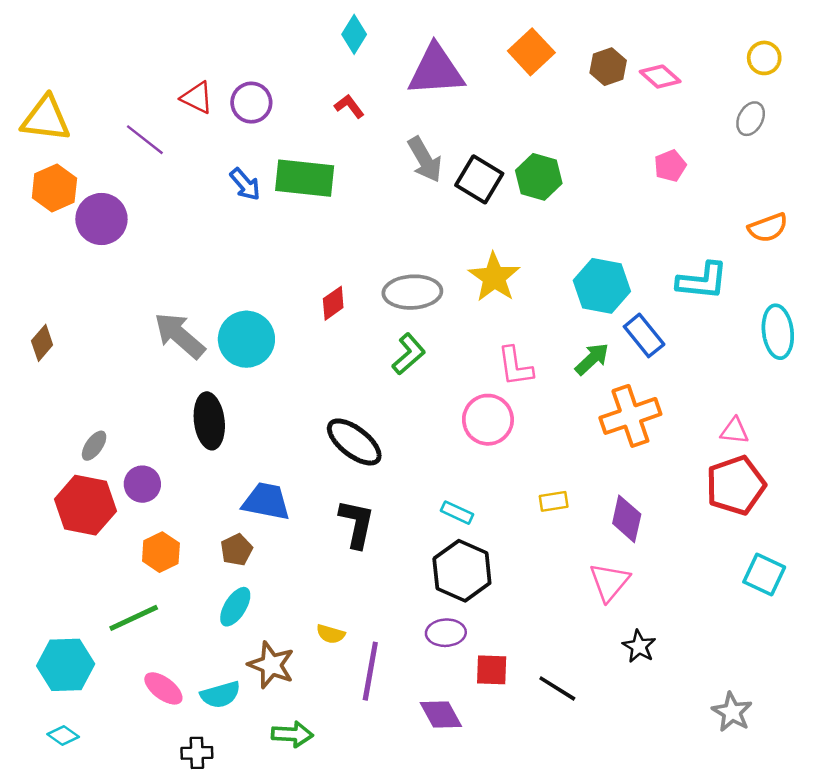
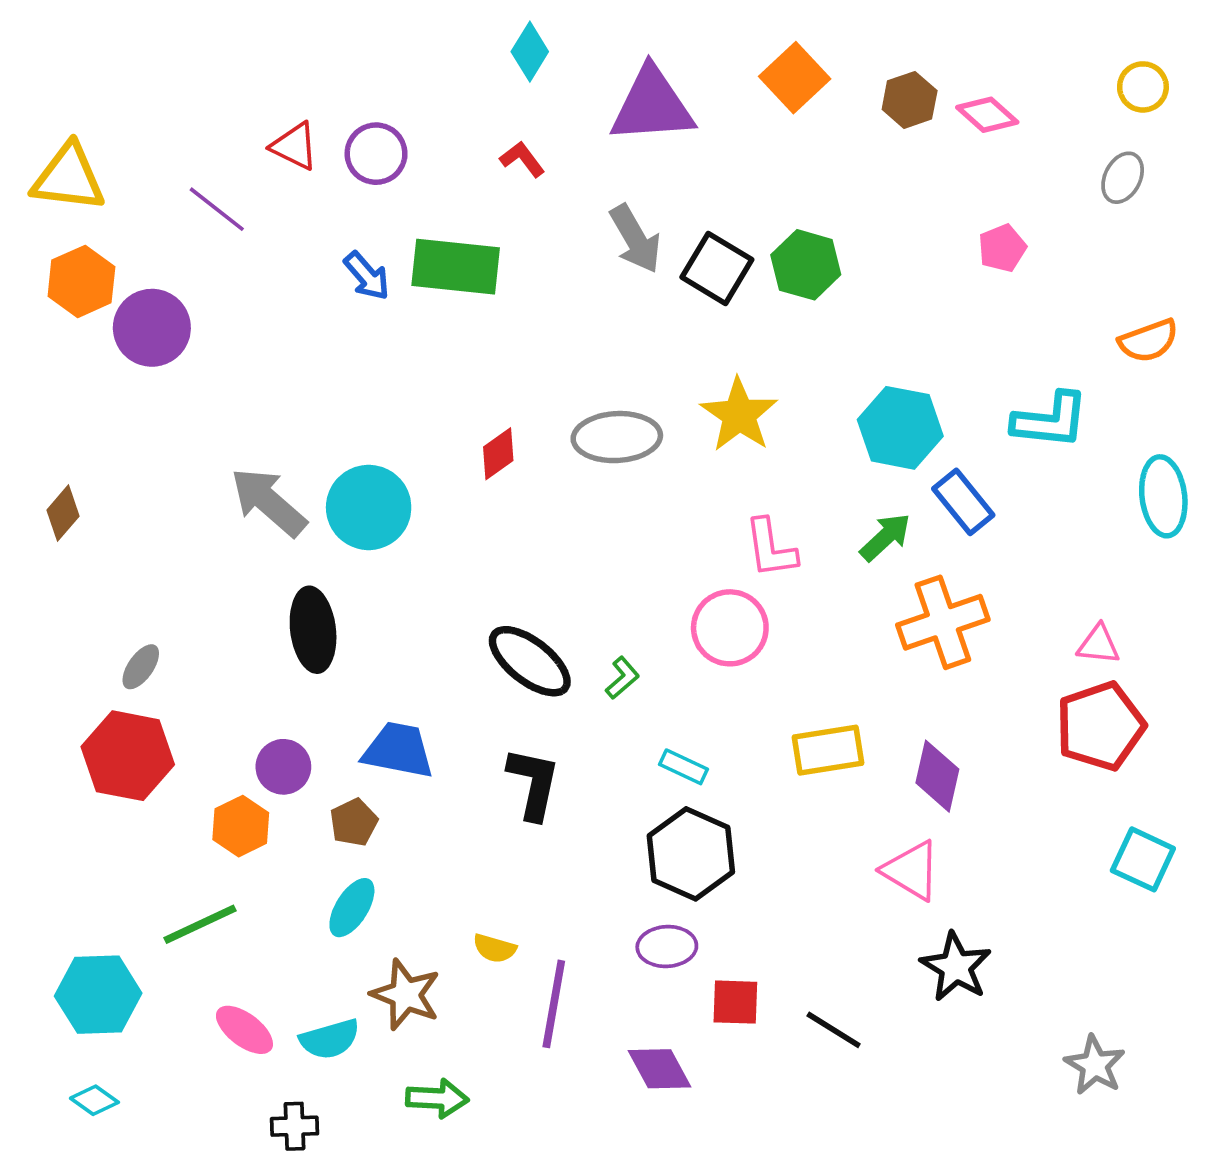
green L-shape: (409, 354) -> (622, 678), moved, size x0.7
purple circle: (142, 484) -> (283, 767), moved
yellow rectangle: (554, 501) -> (828, 750), size x1.6
pink triangle: (609, 582) -> (911, 871), turned -39
black star: (639, 646) -> (956, 967), size x1.4

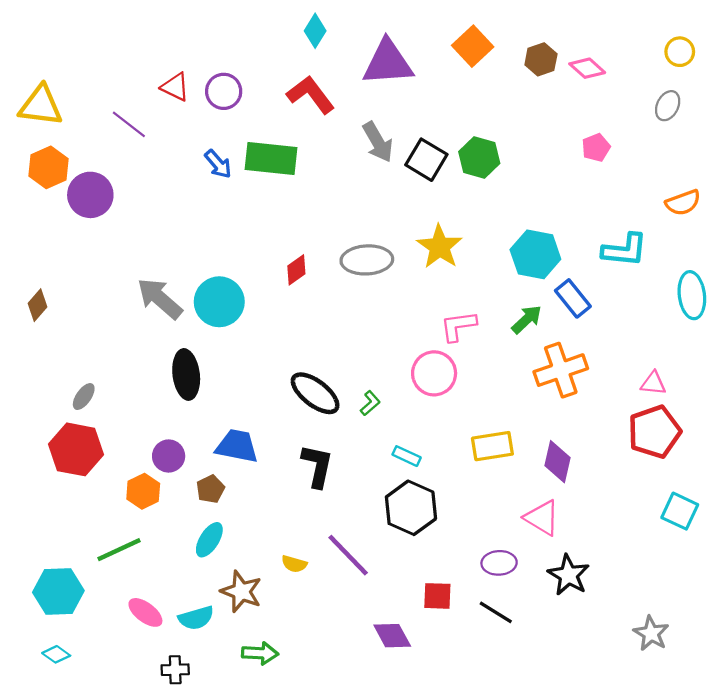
red L-shape: (522, 159) -> (311, 95), size x1.8
pink L-shape: (771, 548) -> (458, 326), turned 90
purple ellipse: (667, 946) -> (499, 563), moved
purple line: (554, 1004) -> (348, 555), moved, turned -54

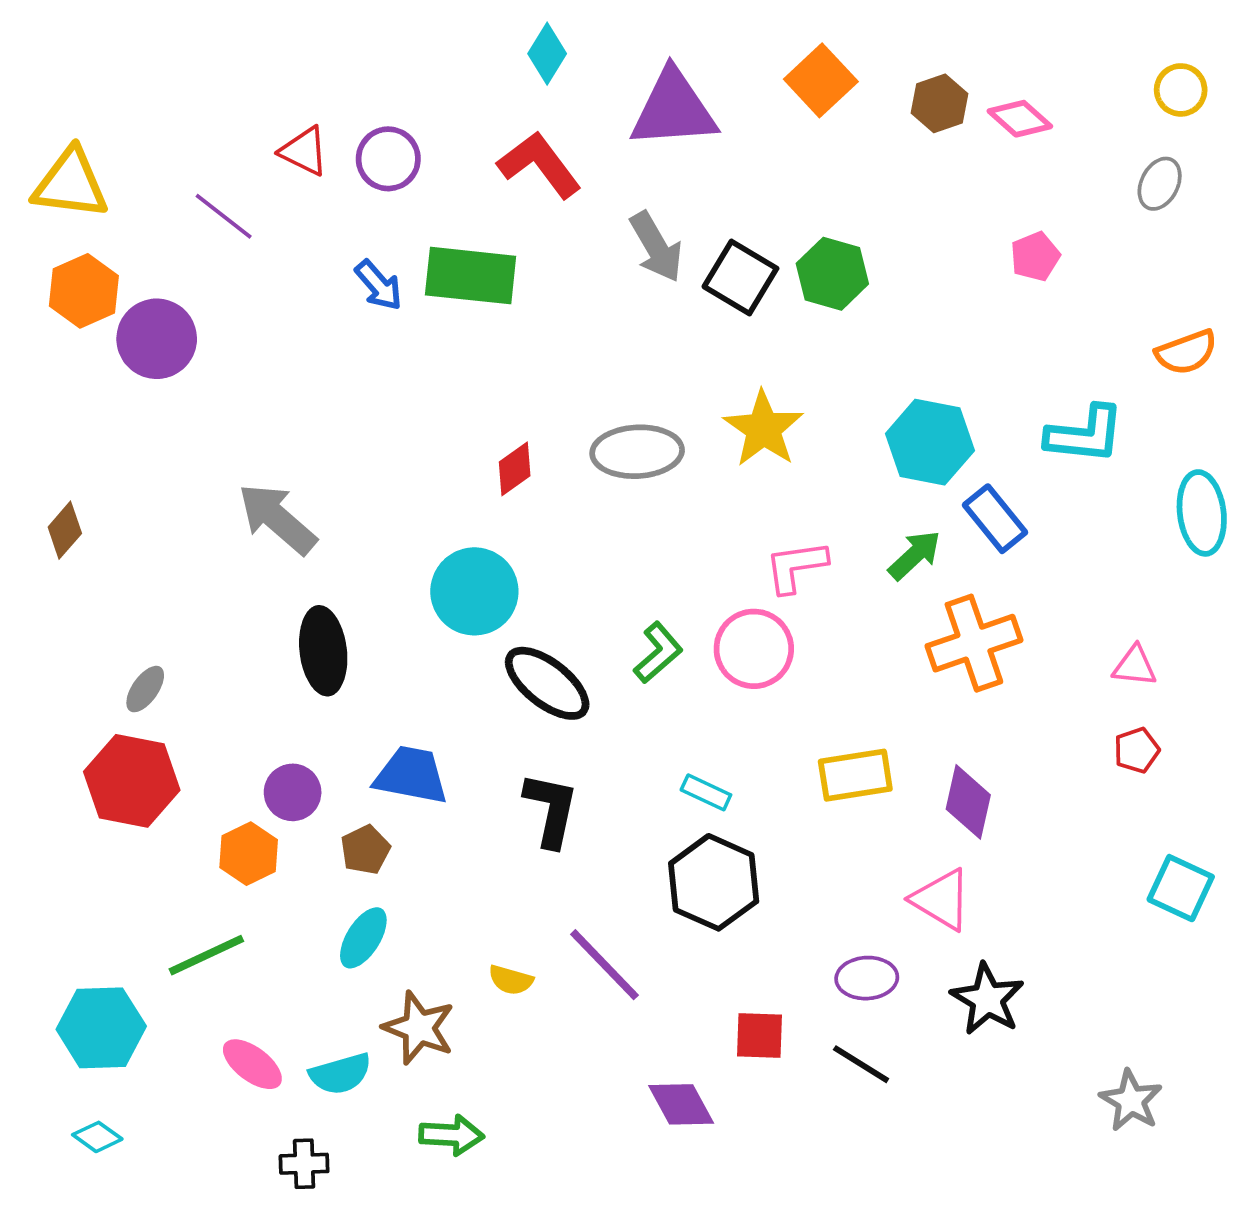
cyan circle: (219, 302) -> (474, 591), moved
green L-shape: (370, 403) -> (658, 653), moved, size x1.4
red pentagon: (654, 432) -> (1137, 750), size x0.5

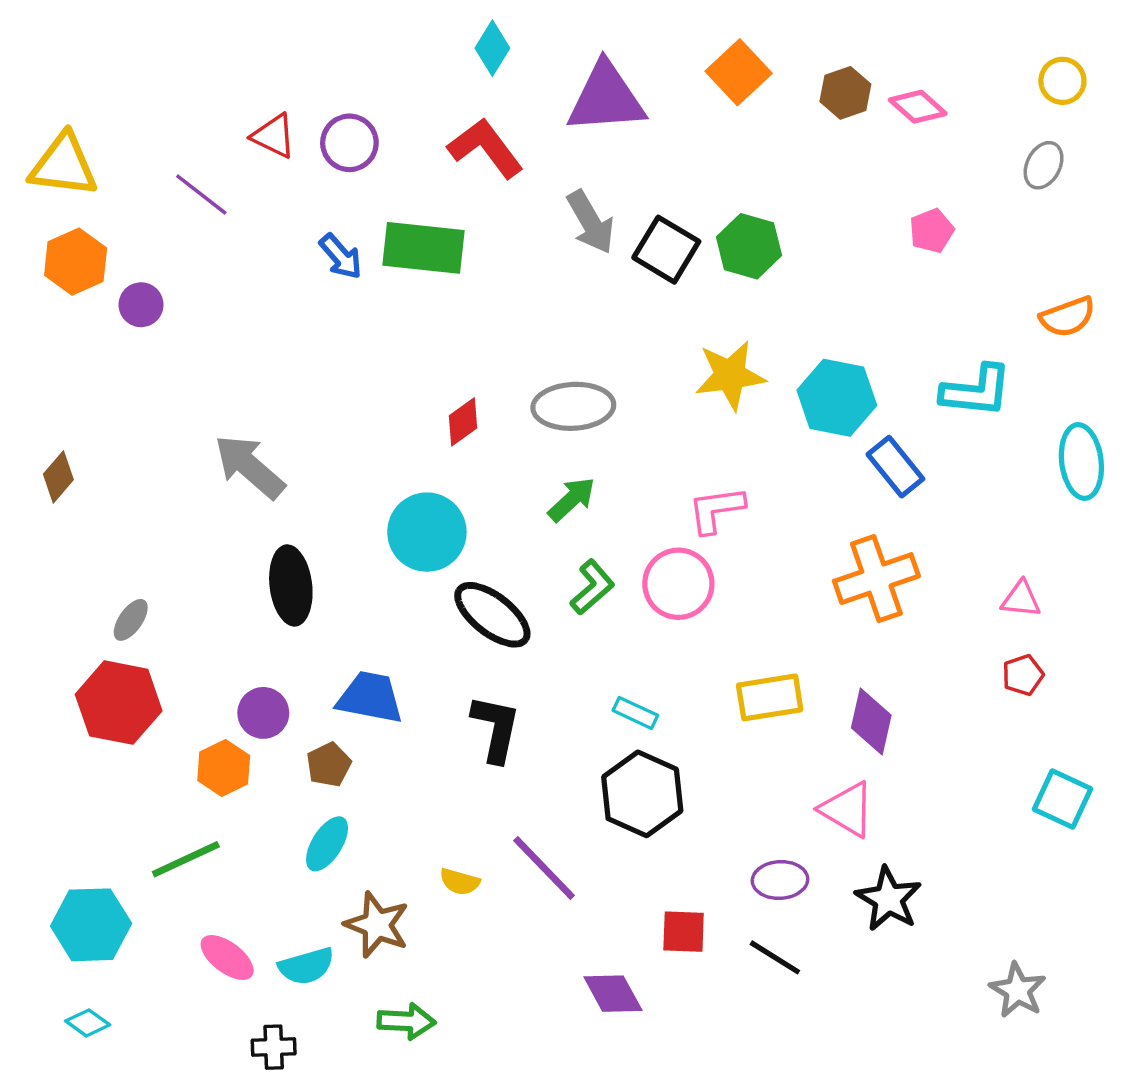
purple circle: (157, 339) -> (141, 305), size x0.6
yellow star: (763, 429) -> (730, 375), moved, turned 30
green arrow: (915, 555) -> (572, 499), moved

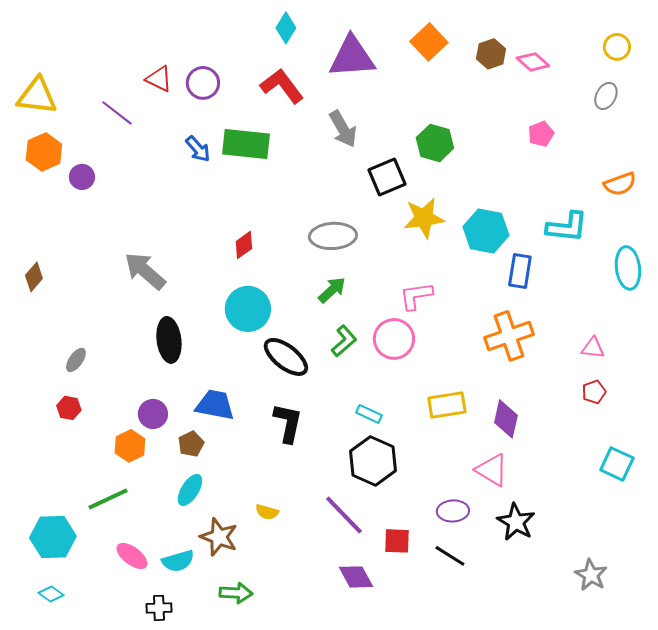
black square: (666, 250) -> (387, 177), moved, turned 36
red diamond: (463, 422) -> (244, 245), moved
blue rectangle: (895, 467) -> (520, 271), turned 48
red hexagon: (119, 703) -> (69, 408), size x0.5
purple line: (544, 868) -> (344, 515), moved

